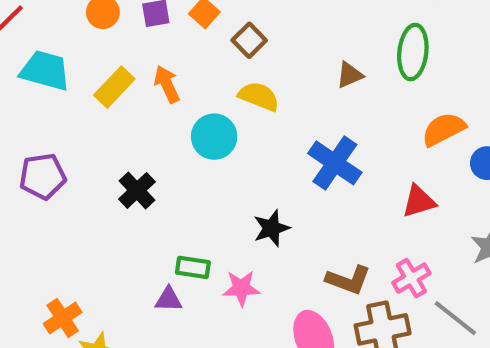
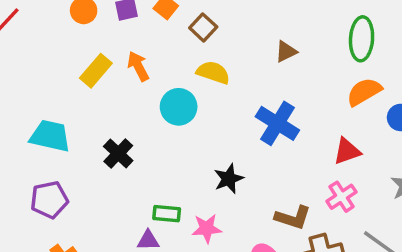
green ellipse: (413, 52) -> (362, 39), moved
cyan trapezoid: (45, 71) -> (50, 136), moved
purple pentagon: (43, 176) -> (49, 200), moved
pink cross: (411, 278) -> (342, 197), moved

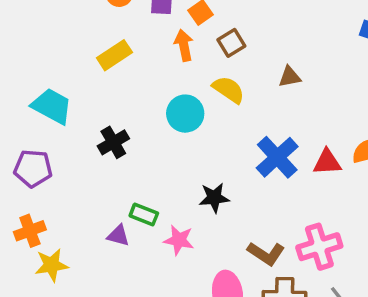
brown triangle: (286, 52) -> (290, 77), moved
orange arrow: (138, 66) -> (184, 45), moved
red triangle: (347, 151) -> (327, 162), moved
pink cross: (342, 197) -> (319, 247), size x1.4

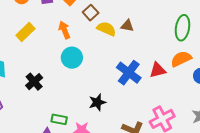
orange arrow: (184, 45) -> (64, 30), moved
brown triangle: (290, 77) -> (127, 26), turned 32
yellow semicircle: (229, 90) -> (106, 29), moved

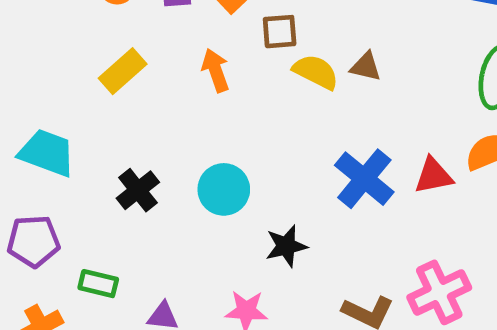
brown square: (91, 13) -> (280, 32), turned 35
cyan circle: (72, 58) -> (224, 189), moved
green rectangle: (59, 119) -> (98, 284), moved

